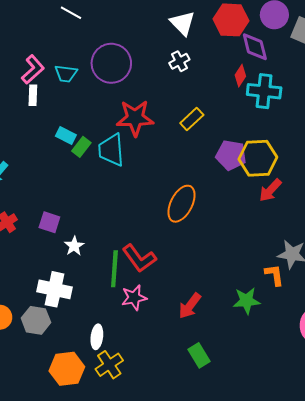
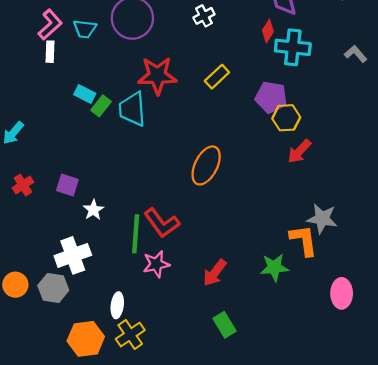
purple pentagon: (231, 155) -> (271, 97), moved
yellow hexagon: (258, 158) -> (286, 118), size x0.7
orange L-shape: (274, 275) -> (304, 240), size x1.4
white cross: (55, 289) -> (73, 255), turned -32

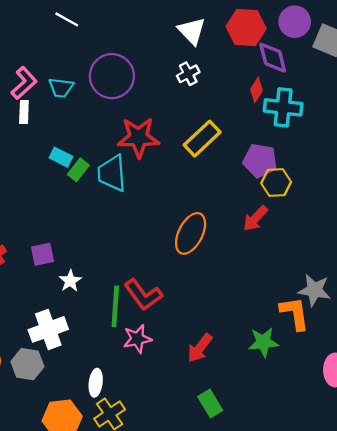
yellow rectangle: (217, 77) -> (202, 139), size x1.4
red arrow: (299, 151) -> (255, 218), moved
purple square: (67, 185) -> (42, 254), turned -30

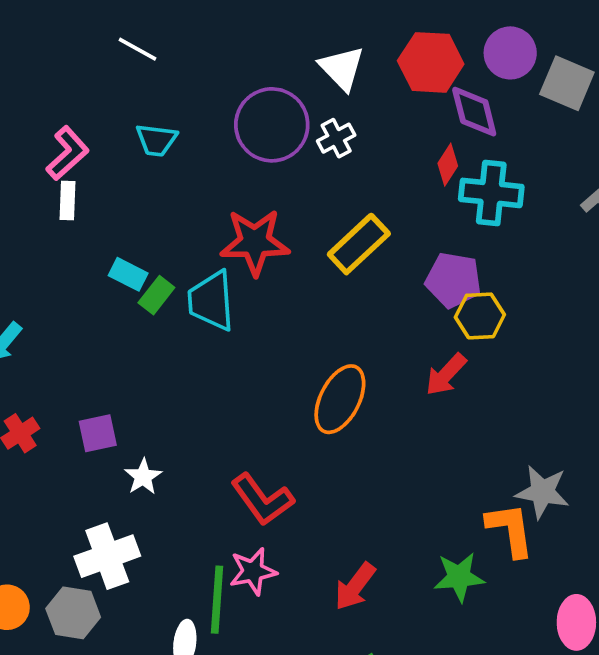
purple circle: (112, 76) -> (272, 125), moved
cyan trapezoid: (61, 88) -> (156, 140), moved
green line: (115, 306) -> (217, 600), moved

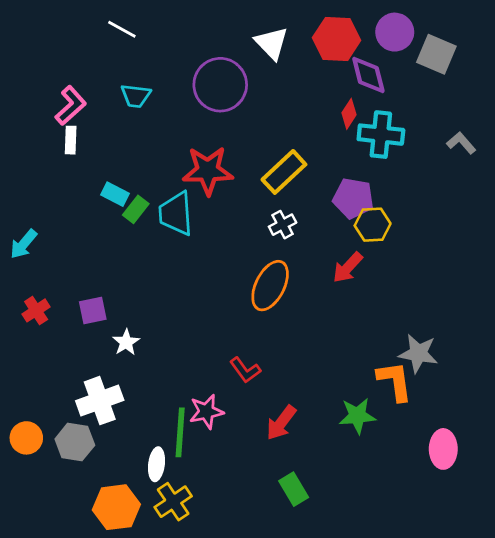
white cross: (336, 138) -> (283, 225), moved
red L-shape: (262, 499) -> (245, 370), moved, size x0.7

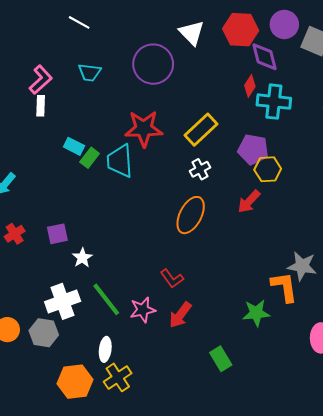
red arrow: (281, 423) -> (180, 315), moved
green line: (180, 432) -> (106, 299), moved, turned -42
green rectangle: (294, 489) -> (221, 359), moved

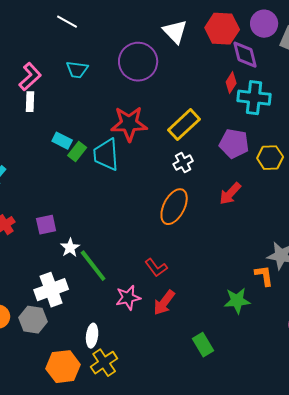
yellow hexagon: (268, 169) -> (270, 158), moved
orange L-shape: (284, 287) -> (264, 276), size x0.7
green line: (106, 299) -> (93, 266), moved

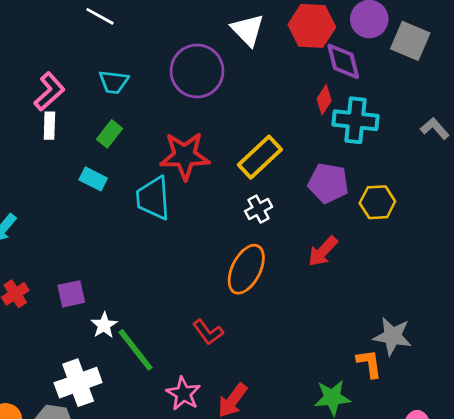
green rectangle: (77, 152) -> (110, 134), moved
red L-shape: (156, 268) -> (208, 332), moved
pink star: (128, 298) -> (183, 394), turned -30

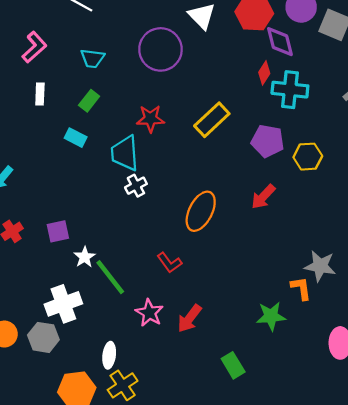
pink L-shape: (49, 91) -> (34, 47), moved
red star: (185, 156) -> (150, 119), size x0.7
white cross: (259, 209) -> (136, 186), moved

